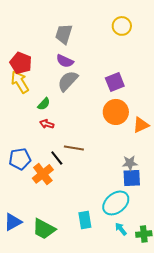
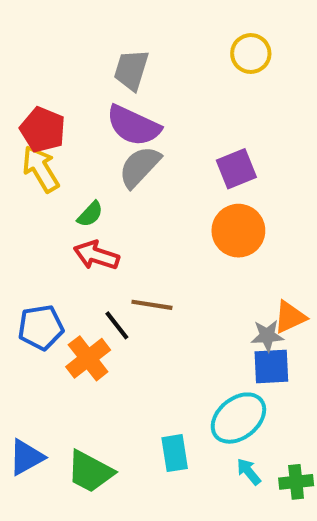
purple semicircle: (65, 61) -> (133, 126), size x1.5
red arrow: (47, 124) -> (96, 255), size x1.5
orange triangle: (141, 125) -> (290, 317), moved

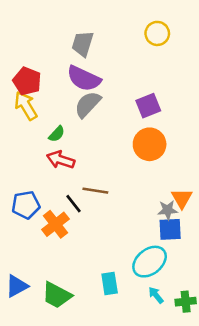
orange triangle: (290, 317) -> (182, 198), turned -35

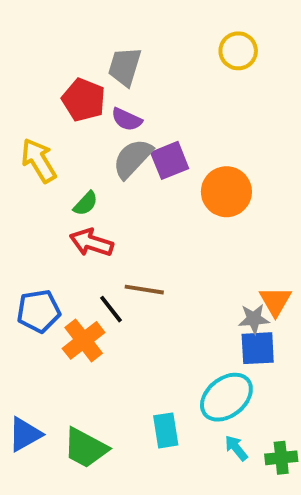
purple semicircle: (84, 79) -> (127, 119), size x0.6
red pentagon: (27, 81) -> (84, 100), moved
purple square: (148, 106) -> (170, 160), moved
orange circle: (150, 144) -> (226, 192), moved

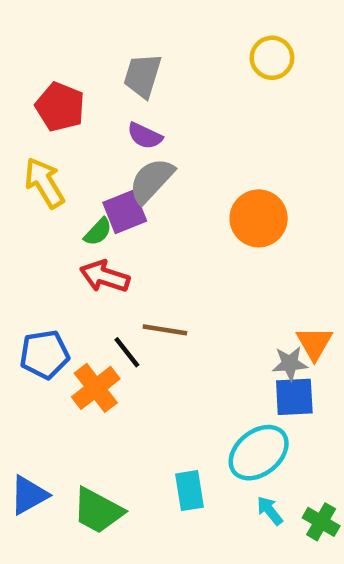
red pentagon: (84, 100) -> (60, 107), moved
purple square: (170, 160) -> (125, 212), moved
green cross: (281, 458) -> (321, 522), turned 36

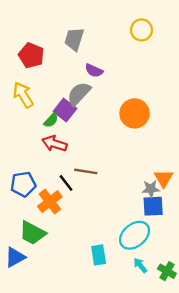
purple semicircle: (145, 136) -> (94, 71), moved
purple square: (125, 212) -> (65, 110), turned -30
green trapezoid: (98, 511) -> (32, 233), moved

